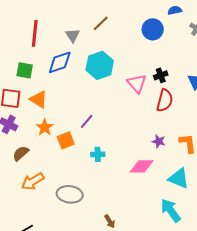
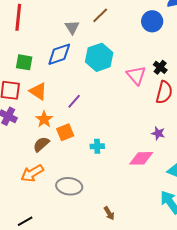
red line: (35, 33) -> (18, 17), moved
black cross: (161, 75) -> (160, 67), turned -32
purple line: (87, 121) -> (74, 101), moved
brown semicircle: (21, 153) -> (41, 144), moved

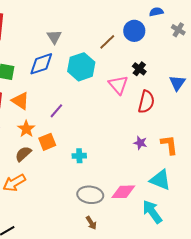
brown line: (100, 15) -> (107, 42), moved
black cross: (160, 67) -> (139, 69), moved
pink diamond: (141, 158) -> (123, 192), moved
gray ellipse: (69, 186) -> (90, 195), moved

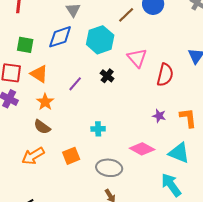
black cross: (139, 69) -> (107, 76), moved
orange square: (47, 142) -> (71, 156), moved
brown semicircle: (23, 154) -> (42, 127), turned -102
pink diamond: (123, 192) -> (142, 149), moved, turned 30

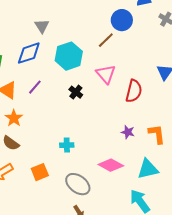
brown line: (126, 15) -> (106, 40), moved
purple line: (75, 84) -> (35, 87), moved
cyan triangle: (179, 153) -> (148, 169), turned -35
gray ellipse: (109, 168) -> (78, 184), turned 30

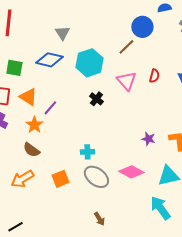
blue diamond: (29, 53) -> (49, 60), turned 32
purple line: (35, 87) -> (50, 108), moved
red semicircle: (134, 91) -> (154, 76), moved, size x0.6
gray ellipse: (78, 184) -> (96, 177), moved

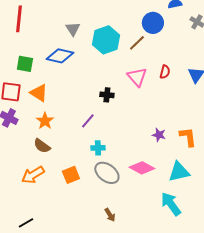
cyan hexagon: (89, 63) -> (106, 40), moved
black cross: (96, 99) -> (107, 95), turned -32
purple line: (50, 108) -> (88, 121), moved

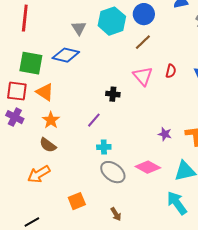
blue circle: (153, 23) -> (144, 14), moved
cyan hexagon: (106, 40) -> (112, 21), moved
green square: (25, 64) -> (31, 63), size x1.4
orange square: (71, 175) -> (77, 201), moved

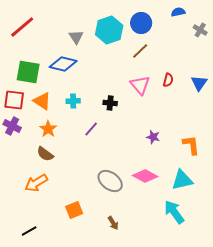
red line: (25, 18) -> (22, 27), turned 44
purple star: (165, 134) -> (153, 137), moved
cyan cross: (104, 147) -> (73, 101), moved

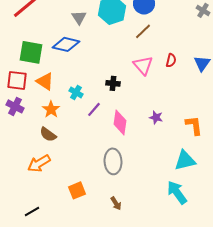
cyan cross: (73, 101) -> (76, 92), moved, turned 32
pink diamond: (145, 176) -> (120, 122), moved, turned 70
gray ellipse: (110, 181) -> (113, 161), turned 50

